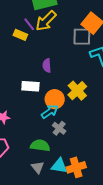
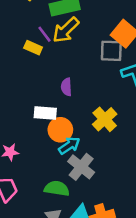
orange circle: (55, 99) -> (60, 130), moved
gray cross: (59, 128) -> (81, 167), size x1.5

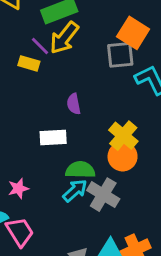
orange circle: (60, 130) -> (123, 156), moved
cyan arrow: (69, 145) -> (75, 191), moved
green semicircle: (57, 188) -> (80, 170), moved

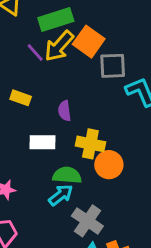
orange square: (133, 33) -> (89, 42), moved
yellow rectangle: (29, 63) -> (21, 98), moved
yellow cross: (123, 136) -> (90, 144), moved, turned -32
gray cross: (103, 195) -> (87, 221), moved

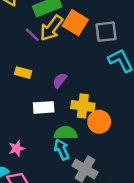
gray square: (113, 66) -> (106, 32), moved
purple semicircle: (65, 111) -> (60, 80), turned 49
cyan arrow: (61, 195) -> (62, 149), turned -72

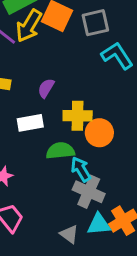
cyan arrow: (62, 149) -> (81, 169), moved

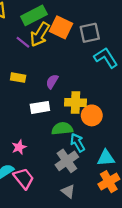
gray cross: (89, 192) -> (67, 161), moved, turned 30
cyan triangle: (99, 224) -> (106, 158), moved

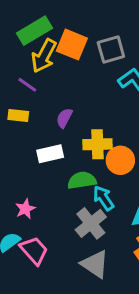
purple line: (23, 42) -> (27, 85), moved
gray triangle: (68, 191) -> (95, 264), size x1.5

